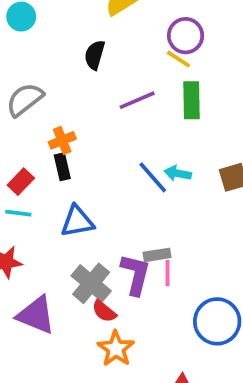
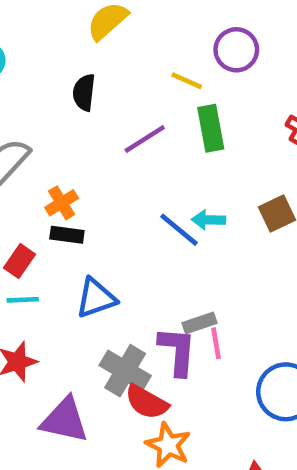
purple circle: (186, 36) -> (236, 50), moved
black rectangle: (62, 167) -> (67, 235), turned -60
red semicircle: (104, 311) -> (147, 402), size x1.4

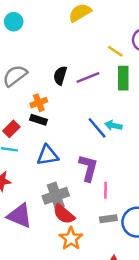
black semicircle: (84, 92) -> (60, 75), moved
gray rectangle: (200, 323) -> (108, 219), moved
purple L-shape: (177, 351) -> (88, 168), moved
gray cross: (125, 371) -> (56, 196), turned 30

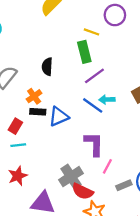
purple line: (88, 77) -> (94, 76), moved
green rectangle: (123, 78) -> (84, 52), moved
blue triangle: (47, 155) -> (59, 117), moved
pink line: (106, 190) -> (107, 166), moved, turned 42

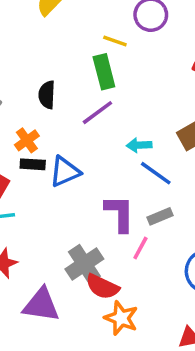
purple line: (94, 76) -> (97, 113), moved
blue line: (93, 105) -> (156, 173), moved
gray rectangle: (124, 185) -> (160, 216), moved

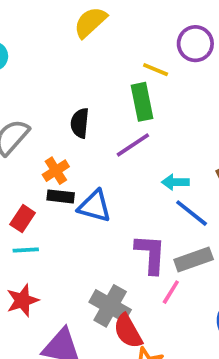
blue triangle: (65, 172) -> (95, 206), turned 36
gray rectangle: (160, 216) -> (194, 259), size x1.4
gray cross: (84, 264) -> (110, 306), turned -30
red semicircle: (102, 287) -> (128, 331), turned 32

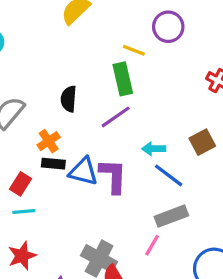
purple L-shape: (151, 254) -> (113, 176), moved

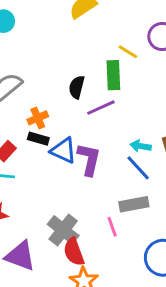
black semicircle: (69, 99) -> (77, 87), moved
cyan arrow: (154, 149) -> (141, 146), moved
pink line: (152, 245) -> (112, 227), turned -60

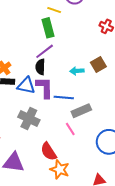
black semicircle: (77, 87) -> (40, 67), moved
blue line: (138, 168) -> (64, 98), moved, turned -30
gray cross: (63, 230) -> (29, 118), moved

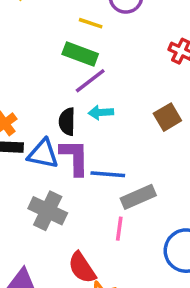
green rectangle: (48, 28) -> (80, 54), turned -54
purple line: (45, 51) -> (90, 81), moved
cyan arrow: (77, 71) -> (101, 112), moved
pink line: (70, 129) -> (119, 229), turned 40

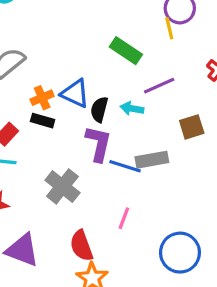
yellow line: (91, 23) -> (169, 28), moved, turned 45
purple line: (90, 81) -> (159, 86), moved
blue triangle: (43, 154) -> (75, 94), moved
gray rectangle: (138, 197) -> (152, 160), moved

